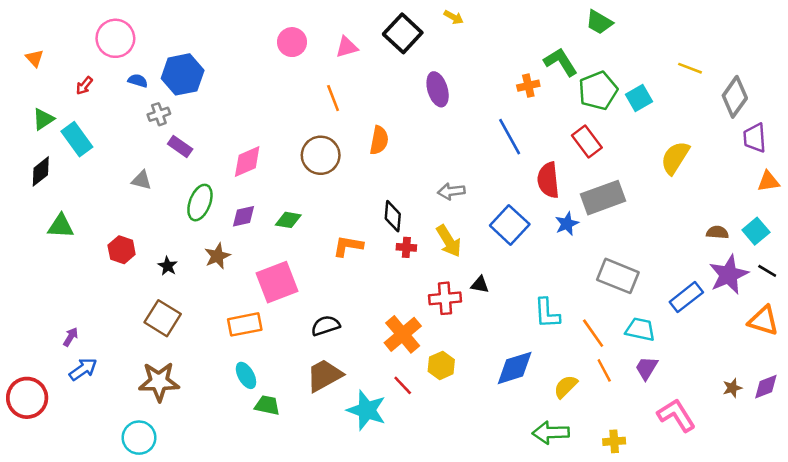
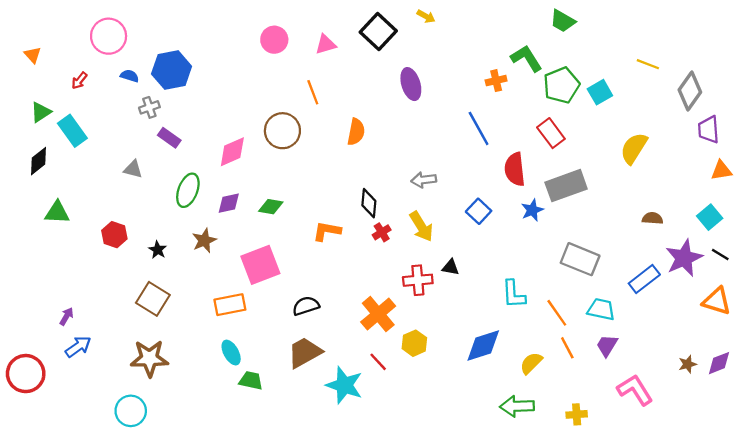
brown circle: (321, 155) -> (282, 131), moved
blue square: (510, 225) -> (479, 211), size x0.7
brown semicircle: (717, 232) -> (652, 218), moved
red cross: (406, 247) -> (382, 232), turned -36

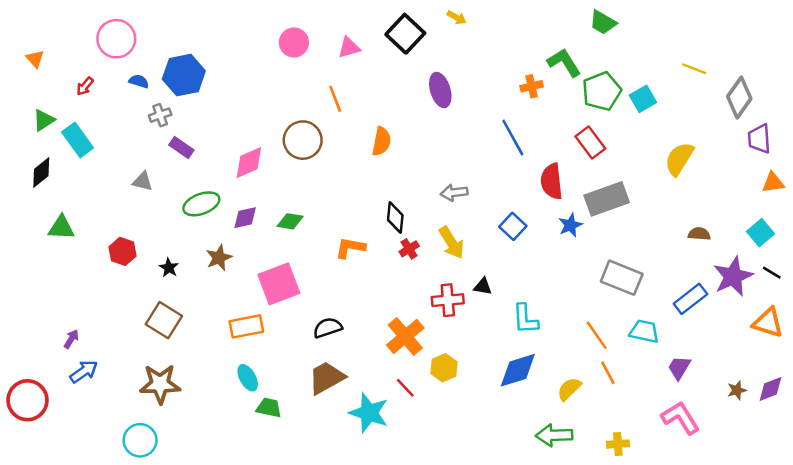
green ellipse: (188, 190) -> (201, 204), turned 48
cyan L-shape: (514, 294) -> (525, 319), moved
purple trapezoid: (607, 346) -> (679, 368), moved

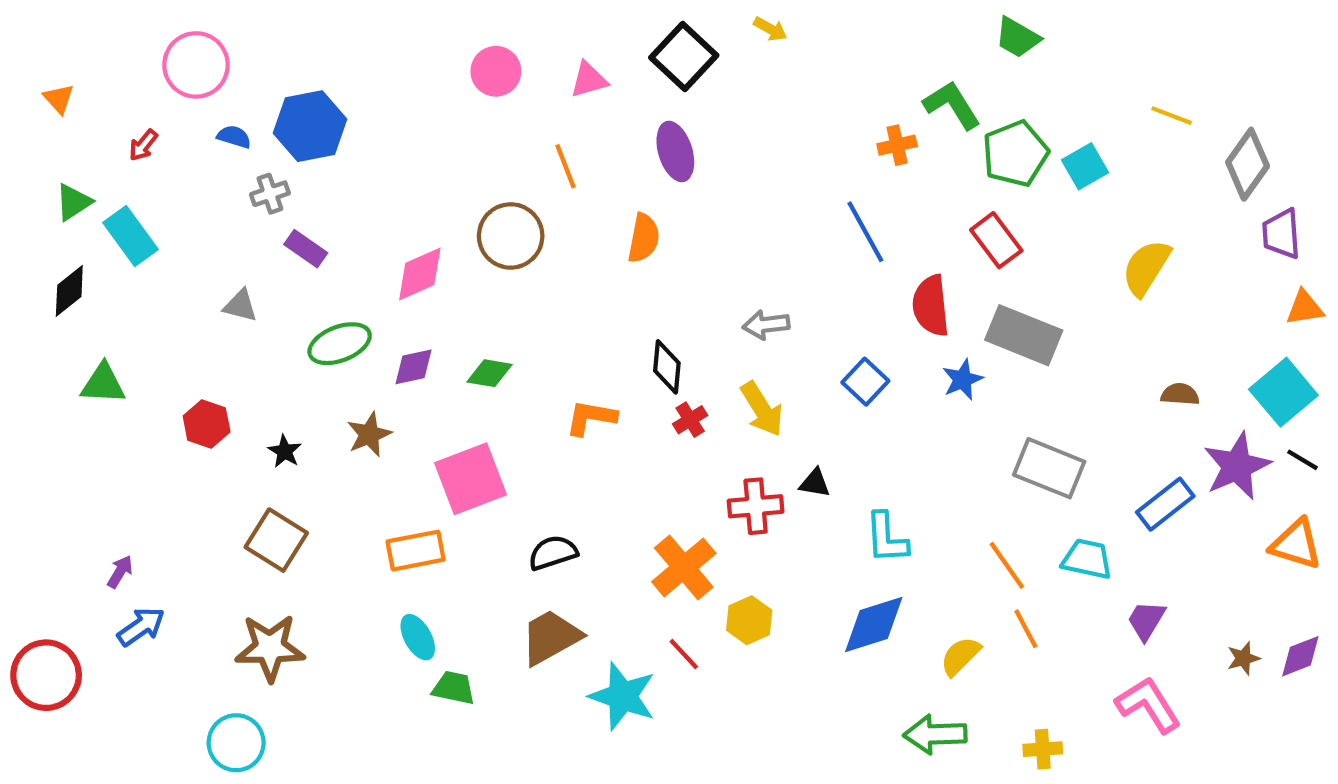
purple ellipse: (440, 90) -> (675, 151), moved
gray rectangle: (607, 199) -> (1024, 335), turned 42
cyan square: (761, 233) -> (1283, 392), size x1.4

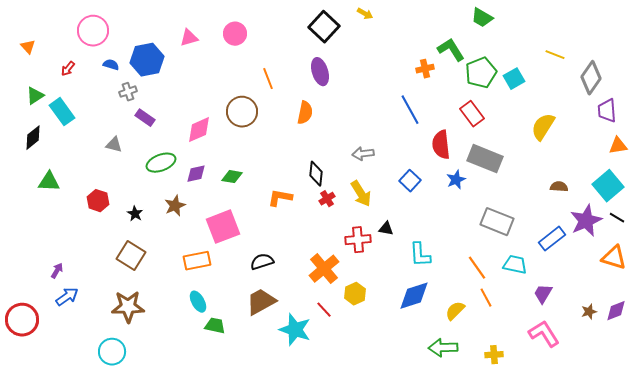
pink triangle: (589, 80) -> (189, 38), moved

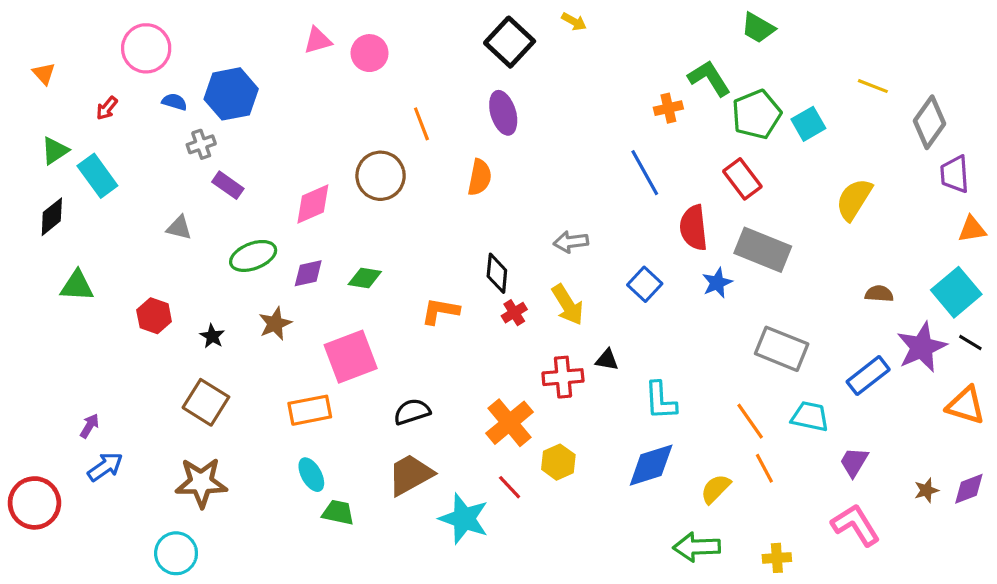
pink triangle: (189, 38) -> (318, 40), moved

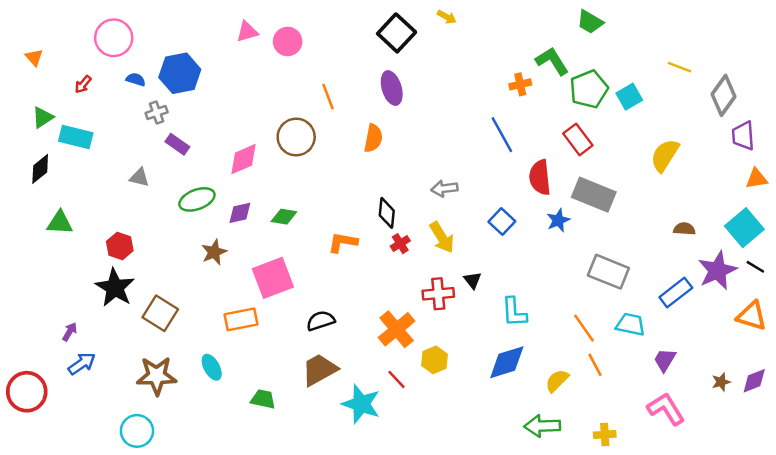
cyan rectangle: (97, 176) -> (76, 137), turned -40
black star: (212, 336) -> (115, 288), moved, size x2.0
black triangle: (607, 360) -> (472, 280), turned 42
cyan ellipse: (311, 475) -> (212, 367), moved

